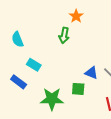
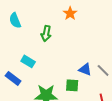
green arrow: (64, 35) -> (46, 33), moved
cyan semicircle: (18, 39) -> (15, 20), moved

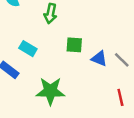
green square: (72, 85) -> (74, 45), moved

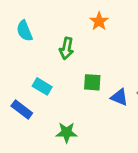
green star: (50, 91) -> (67, 132), size x0.7

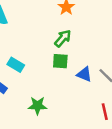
green arrow: (67, 48) -> (63, 38), moved, turned -150

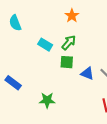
cyan rectangle: (16, 65) -> (45, 45), moved

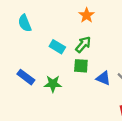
blue rectangle: (13, 83) -> (26, 77), moved
green star: (47, 100) -> (53, 84), moved

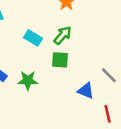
blue triangle: (103, 78) -> (86, 91), moved

